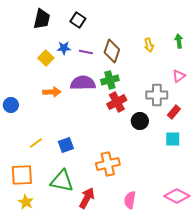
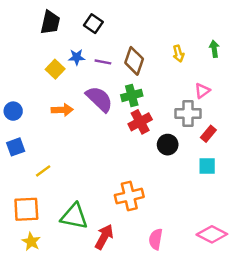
pink triangle: (179, 76) -> (202, 91), moved
purple semicircle: (83, 83) -> (99, 99), turned 45
blue circle: (11, 105) -> (13, 111), moved
blue square: (66, 145) -> (16, 147), moved

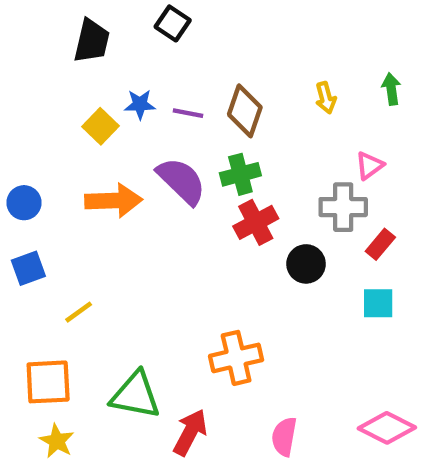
black square: (93, 24) -> (173, 23), moved
orange arrow: (62, 110) -> (114, 201), size x1.4

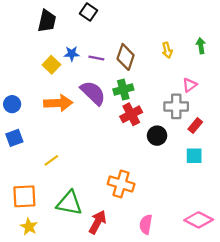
yellow line: (79, 312) -> (51, 160), moved
orange cross: (236, 358) -> (121, 184), turned 30

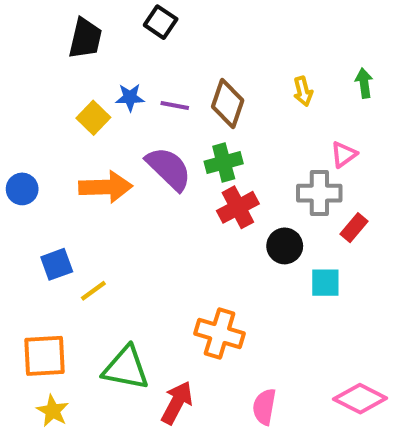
blue square: (14, 138) -> (57, 264), moved
cyan square: (194, 156) -> (325, 283), moved

